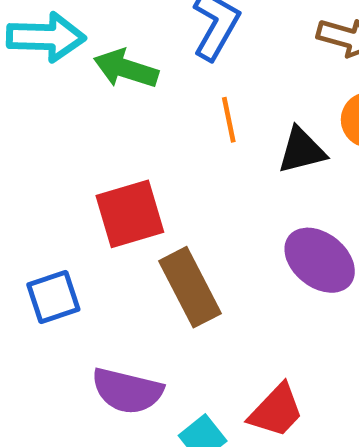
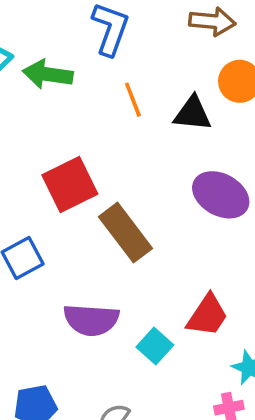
black triangle: (302, 150) -> (193, 114), turned 30

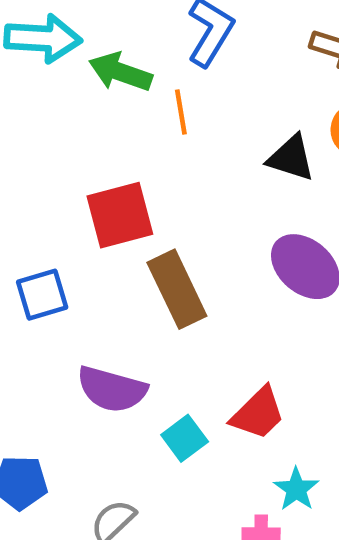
orange line: (133, 100) -> (181, 112), moved

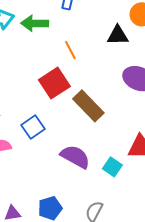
orange line: (181, 112) -> (70, 50), moved
purple semicircle: (112, 389) -> (75, 157), turned -148

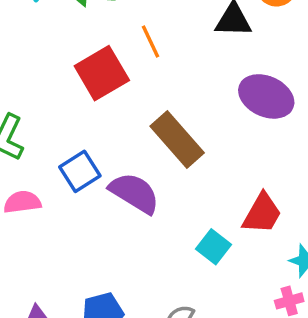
red square: (54, 83) -> (102, 73), moved
purple semicircle: (75, 157) -> (134, 193), moved

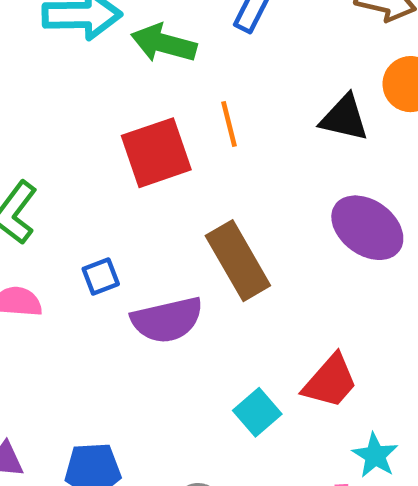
blue square: (80, 171) -> (101, 276), size x0.7
purple semicircle: (134, 193) -> (167, 320), turned 124

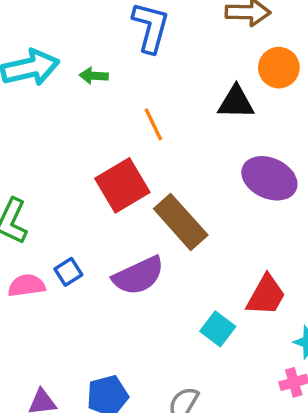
green arrow: (164, 43) -> (94, 76), size x0.6
red square: (156, 153) -> (122, 185), moved
blue square: (101, 276) -> (68, 272), moved

